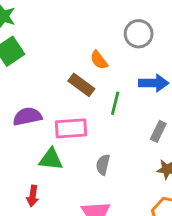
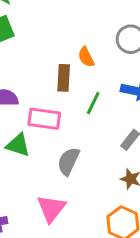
brown rectangle: (81, 85) -> (64, 78), turned 45
gray semicircle: (103, 165) -> (68, 161), size x1.4

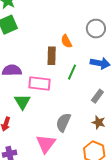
green triangle: (18, 145) -> (22, 102), turned 42
gray semicircle: (68, 161) -> (63, 122), moved

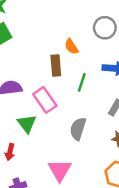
pink rectangle: (39, 84) -> (45, 100), turned 55
gray semicircle: (63, 122) -> (78, 129), moved

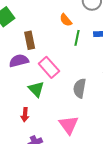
brown rectangle: (56, 66) -> (30, 40), moved
green line: (82, 82) -> (77, 38), moved

